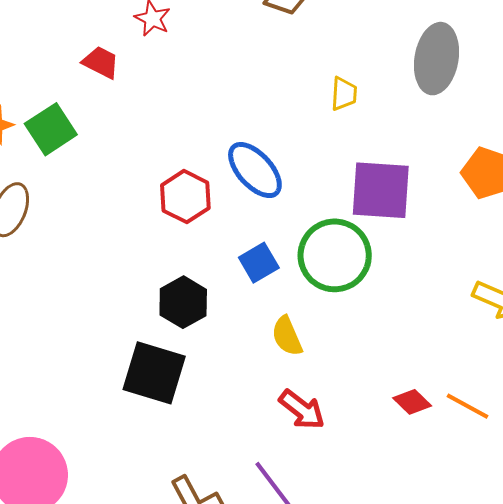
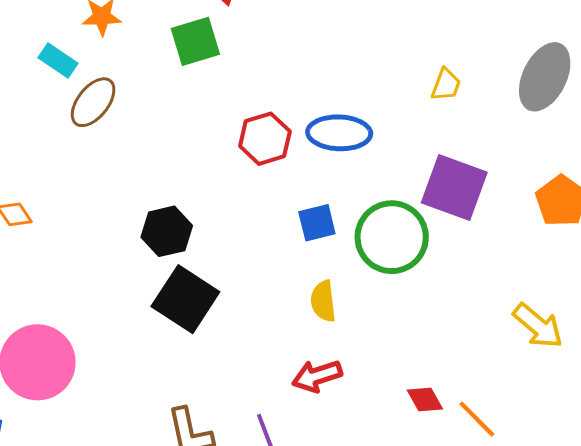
green square: (51, 129) -> (195, 41), moved
blue ellipse: (255, 170) -> (339, 133), turned -62
black hexagon: (183, 302) -> (167, 231), moved
red arrow: (302, 410) -> (317, 376), turned 108

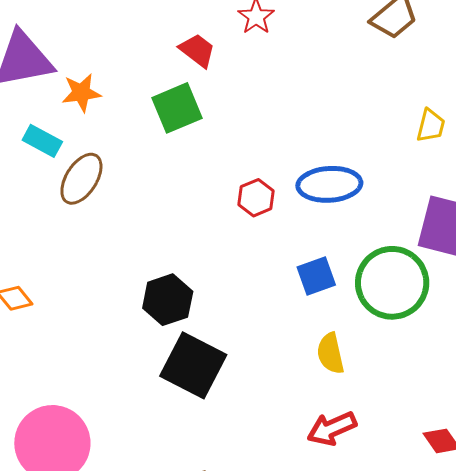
red hexagon: (265, 139) -> (256, 198), size x0.7

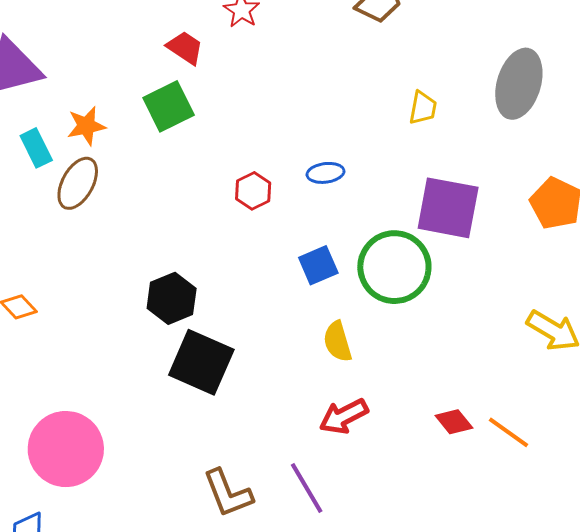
orange star: (81, 93) -> (86, 126), moved
cyan rectangle: (42, 141) -> (36, 148), turned 39
blue ellipse: (329, 184) -> (325, 173), size x0.6

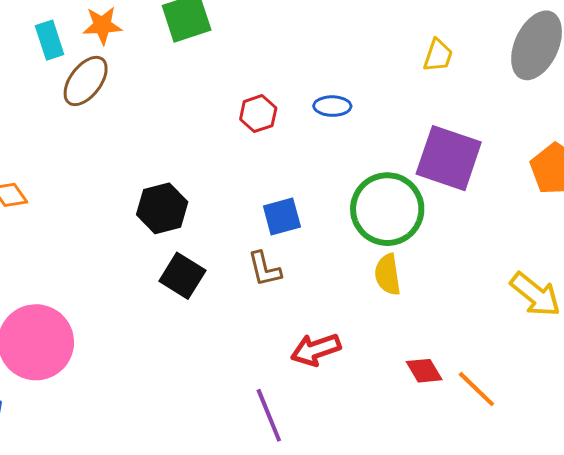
blue square: (318, 265) -> (282, 217), moved
yellow semicircle: (338, 342) -> (388, 274), moved
black square: (201, 362) -> (182, 276), size x0.7
brown L-shape: (228, 493) -> (265, 269), moved, size x0.7

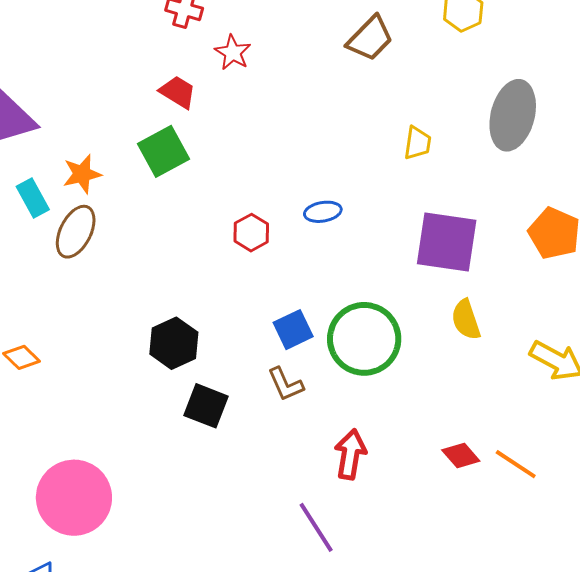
green circle: (387, 209) -> (364, 339), moved
yellow semicircle: (388, 274) -> (466, 320), moved
red arrow: (316, 350) -> (350, 454), turned 129

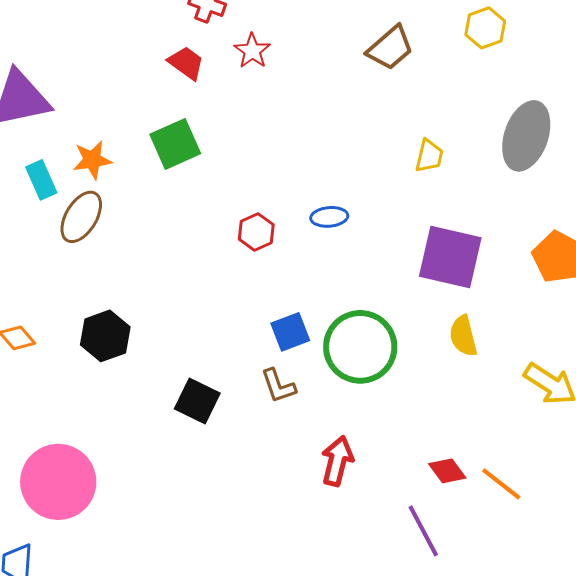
red trapezoid: (178, 92) -> (186, 63), moved
black hexagon: (174, 343) -> (105, 336), moved
purple line: (316, 527) -> (423, 531), moved

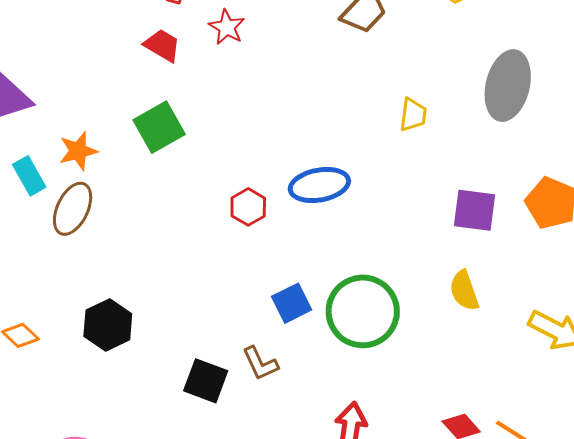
blue ellipse: (329, 217) -> (319, 185), size x1.6
purple square: (450, 257) -> (475, 210), moved, size x0.7
brown L-shape: (278, 386) -> (260, 364), moved

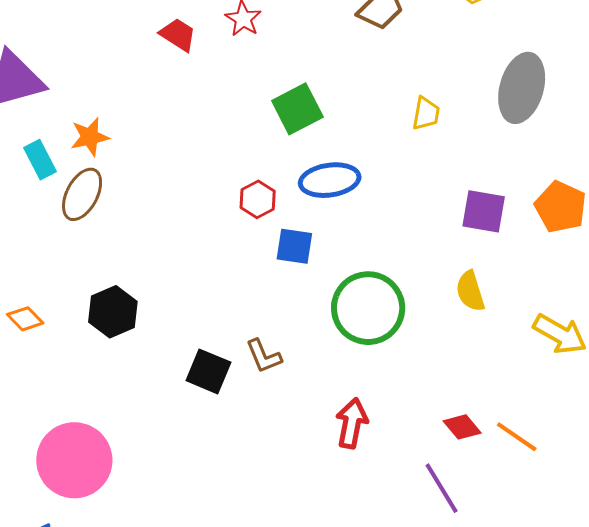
green square: (159, 127) -> (297, 109), moved
blue square: (292, 303) -> (294, 246), moved, turned 33

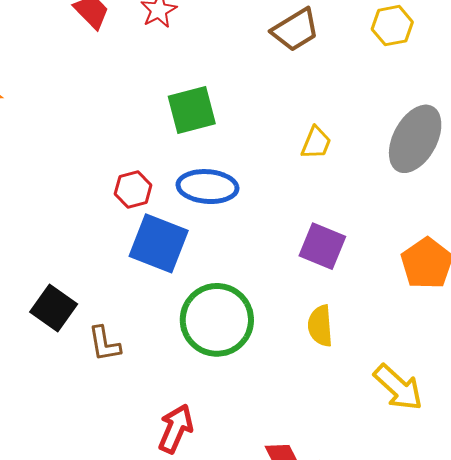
purple square: (484, 211) -> (322, 246), moved
blue square: (294, 246) -> (159, 243), size x1.5
black square: (208, 371) -> (54, 308), moved

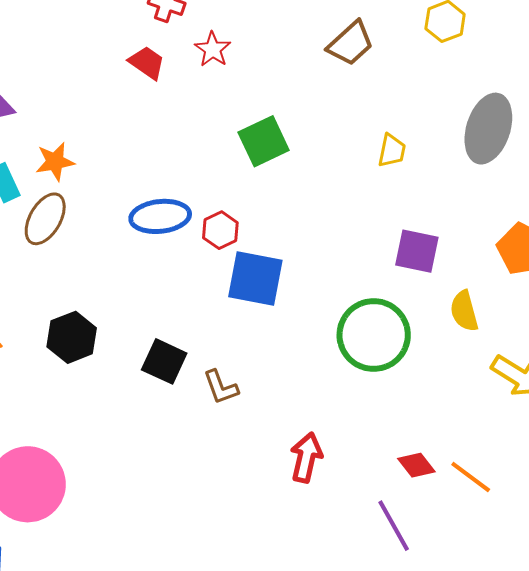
blue ellipse: (208, 187) -> (160, 216), moved
green circle: (217, 320) -> (374, 335), moved
yellow semicircle: (320, 326) -> (464, 311), moved

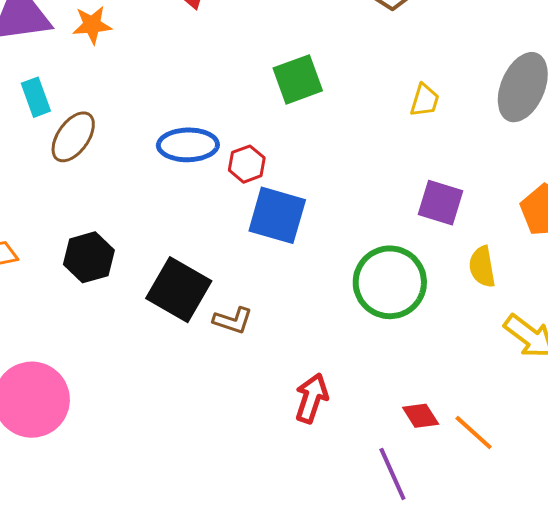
orange star: (55, 162) -> (92, 25), moved
black square: (164, 361) -> (179, 290), size x1.4
brown L-shape: (221, 387) -> (233, 320), turned -57

